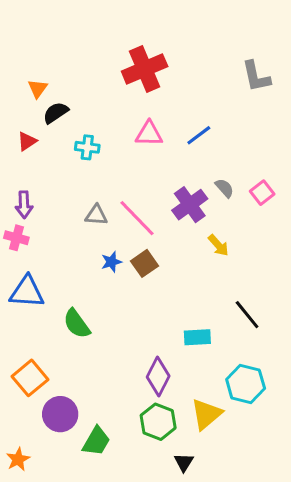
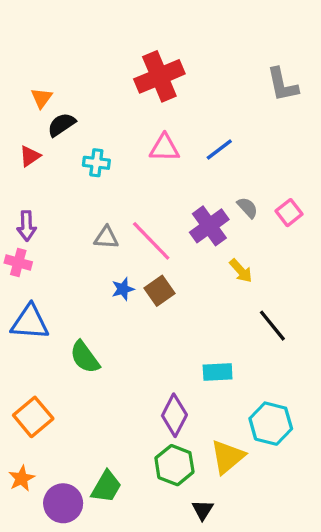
black line: (247, 315) -> (272, 326), moved
purple circle: (60, 414) -> (63, 503), moved
orange star: (18, 459) -> (22, 478), moved

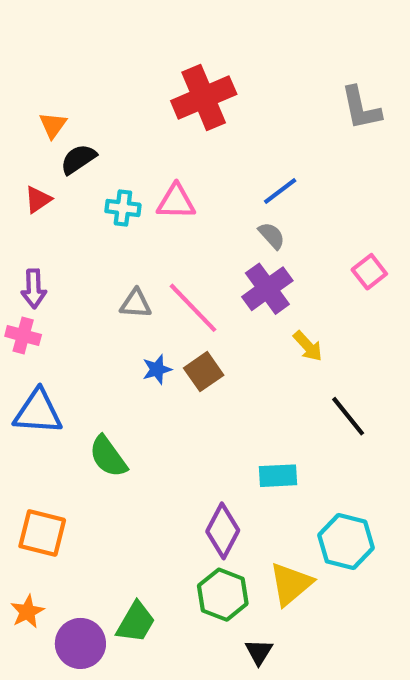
pink triangle: (164, 148) -> (176, 202), moved
gray semicircle: (247, 208) -> (272, 236), moved
orange square: (33, 417) -> (42, 533), turned -36

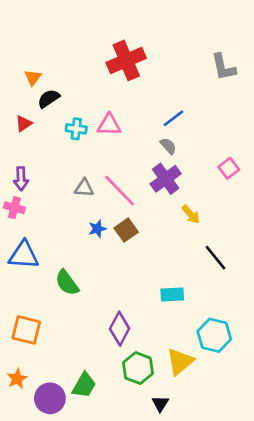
purple diamond: (223, 531) -> (120, 329), moved

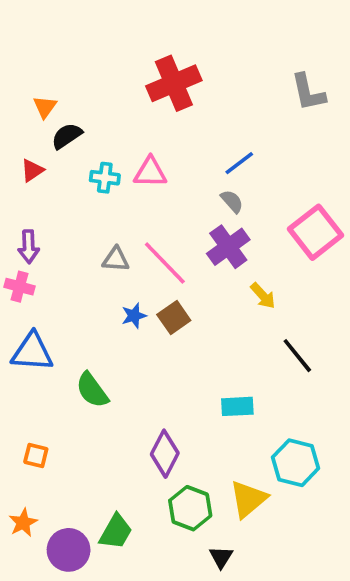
pink square: (229, 168) -> (315, 232), size x1.8
orange square: (26, 330) -> (36, 455), size x0.6

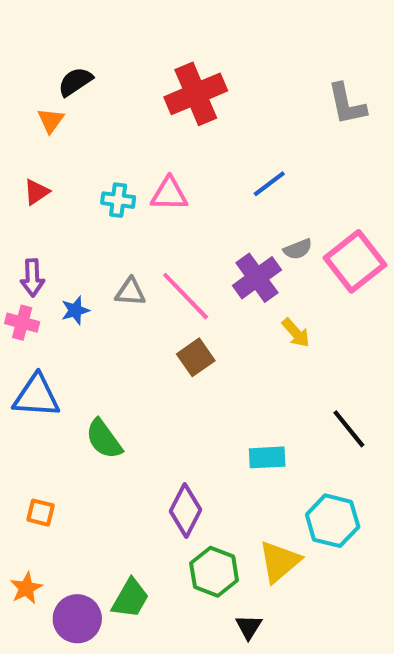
black semicircle: (67, 136) -> (75, 82), moved
gray semicircle: (232, 201) -> (298, 249), moved, turned 110
blue star: (134, 316) -> (75, 310), moved
black line: (297, 356) -> (349, 429), moved

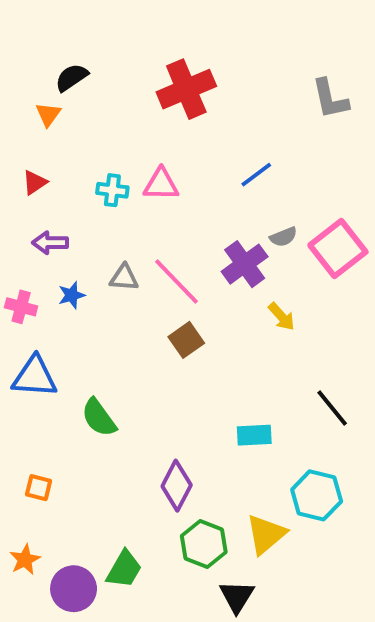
purple arrow: (32, 278) -> (50, 243), moved, turned 92
black triangle: (249, 627) -> (237, 596), size x1.4

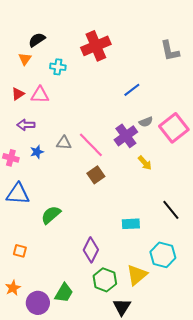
pink triangle: (161, 184) -> (40, 95), moved
cyan cross: (112, 190) -> (58, 67), moved
green semicircle: (99, 418) -> (51, 215), turned 85

